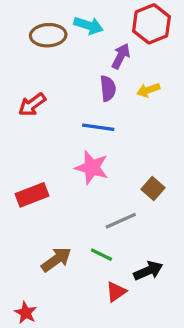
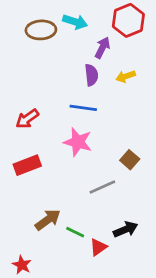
red arrow: (32, 105) -> (27, 119), moved
green line: (101, 255) -> (75, 232), moved

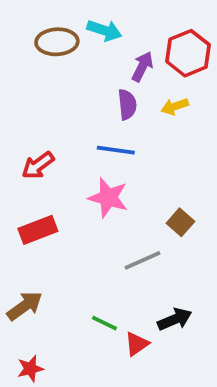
red hexagon: (128, 20) -> (188, 53), moved
brown arrow: (48, 220) -> (25, 306), moved
red star: (22, 265) -> (30, 369), turned 30

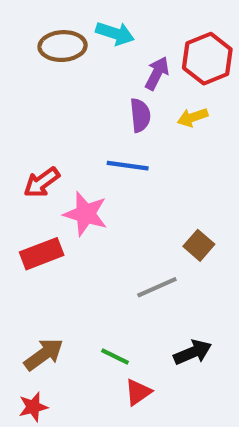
pink star: (108, 198) -> (86, 214), moved
brown arrow: (25, 306) -> (44, 354), moved
red triangle: (137, 344) -> (138, 392), moved

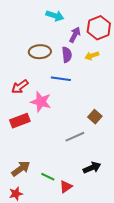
brown ellipse: (63, 46) -> (40, 52), moved
green line: (115, 357) -> (48, 177), moved

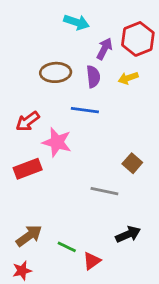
gray line: (75, 137) -> (104, 191), turned 36

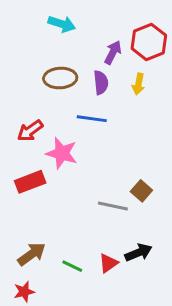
cyan arrow: (76, 22) -> (62, 24), moved
yellow arrow: (128, 78) -> (138, 84), turned -60
brown square: (132, 163) -> (141, 191), moved
red triangle: (92, 261) -> (108, 263), moved

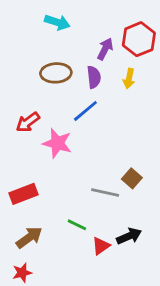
blue line: (92, 119) -> (85, 111), turned -48
red rectangle: (30, 182) -> (24, 194), moved
green line: (72, 266) -> (77, 225), moved

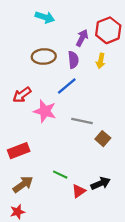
gray line: (105, 192) -> (82, 121), moved

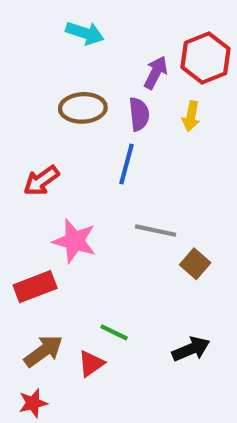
blue line: (67, 86) -> (127, 164), turned -35
pink star: (45, 111) -> (75, 241), moved
red triangle: (79, 191) -> (91, 364), moved

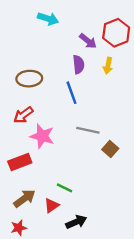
purple arrow: (156, 73) -> (88, 41), turned 102
brown ellipse: (83, 108) -> (29, 79), moved
blue line: (127, 164) -> (72, 93), turned -35
red arrow: (41, 181) -> (23, 115), moved
black arrow: (191, 349) -> (76, 222), moved

